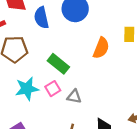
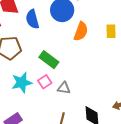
orange semicircle: (101, 48) -> (81, 31), moved

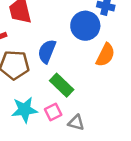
blue semicircle: (32, 19) -> (47, 51), moved, turned 30

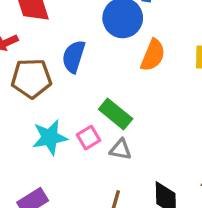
green rectangle: (62, 85) -> (116, 114), moved

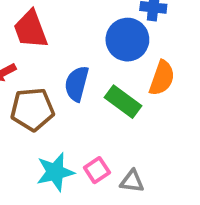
green rectangle: (116, 114) -> (123, 102), moved

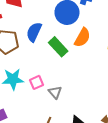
gray triangle: (132, 181) -> (55, 92), turned 32

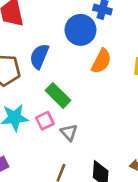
green rectangle: (58, 47) -> (58, 95), moved

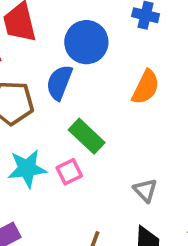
blue circle: (81, 30) -> (86, 42), moved
gray triangle: (69, 132) -> (145, 190), moved

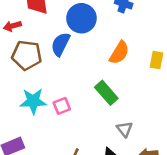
green rectangle: (87, 136) -> (106, 93), moved
gray triangle: (145, 190) -> (125, 129), moved

